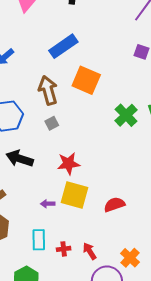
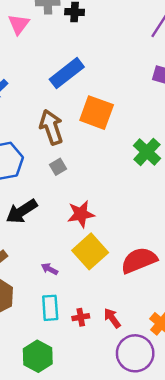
black arrow: (20, 159) -> (22, 211), turned -48
yellow square: (74, 195) -> (90, 251), turned 36
purple arrow: (48, 204) -> (50, 269), moved, turned 32
red semicircle: (114, 205) -> (139, 260), size x1.4

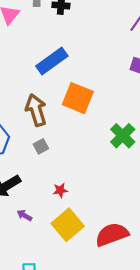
red star: (81, 214) -> (60, 190), size x0.6
purple arrow: (50, 269) -> (24, 215), moved

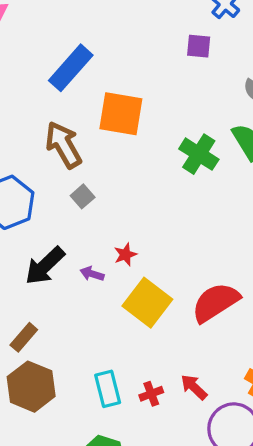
purple arrow: (24, 215) -> (92, 274), moved

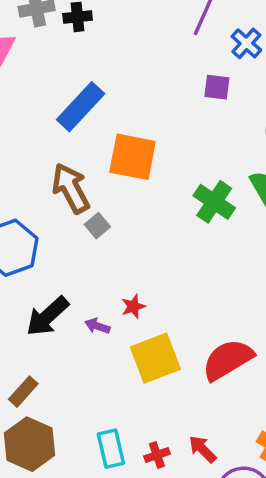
gray square: (83, 196) -> (97, 226), moved
yellow square: (147, 303) -> (155, 358), turned 30

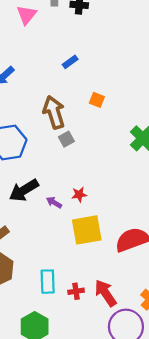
blue rectangle: (81, 107) -> (70, 62), size x0.5
orange square: (133, 157) -> (97, 100), size x0.5
red arrow: (202, 449) -> (105, 293), size x1.4

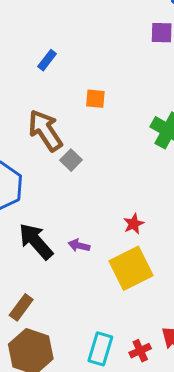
black arrow: (24, 190) -> (36, 241), turned 96
red star: (79, 195) -> (134, 224), moved
cyan rectangle: (48, 282) -> (100, 349), turned 35

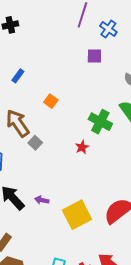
orange square: (95, 99) -> (51, 101), turned 32
red star: (134, 224) -> (82, 147), moved

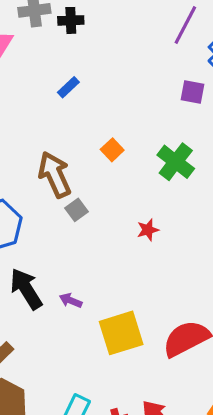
blue rectangle: (18, 76) -> (68, 87), moved
green cross: (100, 122) -> (176, 162), moved

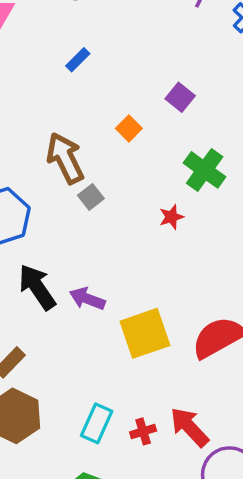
purple square: (192, 92) -> (180, 97), moved, turned 30
green cross: (176, 162) -> (205, 170), moved
purple arrow: (71, 301) -> (87, 299), size x1.4

